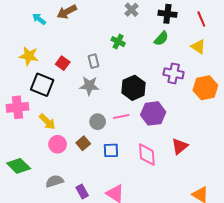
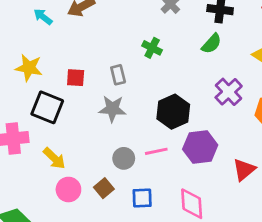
red square: (63, 63) -> (76, 78), turned -32
purple cross: (174, 73) -> (229, 92), turned 36
red triangle: (180, 146) -> (244, 170), moved

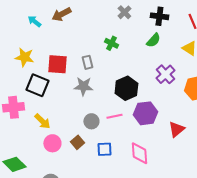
red square: (76, 78) -> (57, 64), size x1.5

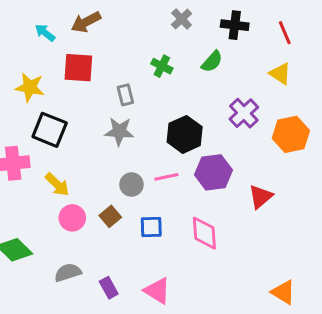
green semicircle: (153, 40) -> (212, 62), moved
red square: (57, 64) -> (78, 68), moved

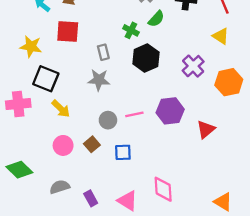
green semicircle: (212, 62) -> (156, 19), moved
black hexagon: (185, 134) -> (146, 58), moved
yellow arrow: (57, 184) -> (61, 109), moved
pink diamond: (204, 233) -> (163, 189), moved

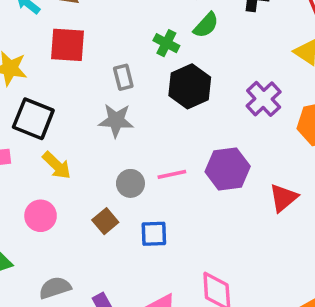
pink circle: (63, 145) -> (41, 216), moved

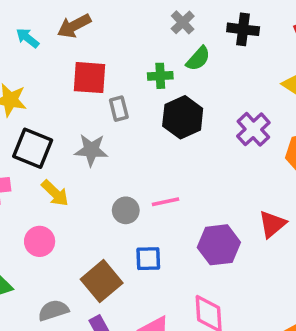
green cross: (166, 43) -> (160, 76), turned -30
red square: (67, 45) -> (90, 78), moved
gray star: (116, 120) -> (91, 150), moved
purple hexagon: (228, 169) -> (219, 245), moved
brown square: (105, 221) -> (102, 281), moved, size x1.6

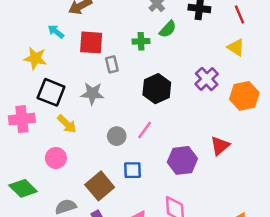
cyan arrow: (27, 38) -> (56, 32), moved
black hexagon: (183, 117) -> (157, 89), moved
pink line: (165, 202) -> (145, 130), turned -42

